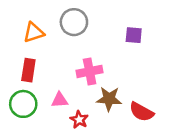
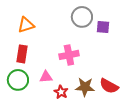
gray circle: (74, 22) -> (82, 17), moved
brown star: (109, 99) -> (85, 87), moved

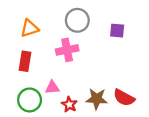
gray circle: (82, 17) -> (77, 20), moved
pink cross: (69, 55) -> (67, 50), moved
green circle: (18, 80) -> (30, 100), moved

